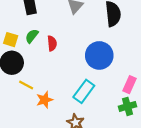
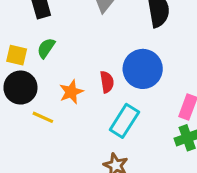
red semicircle: (52, 43) -> (107, 82), moved
orange star: (45, 100) -> (71, 92), moved

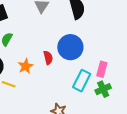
cyan rectangle: (124, 121) -> (82, 81), moved

